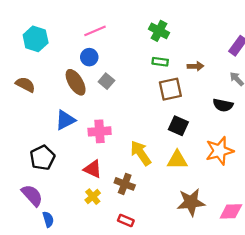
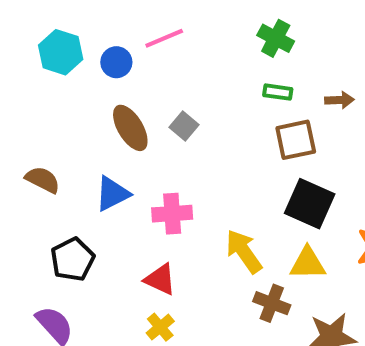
blue circle: (89, 57) -> (116, 62), moved
brown semicircle: (25, 85) -> (43, 180), moved
black square: (178, 126) -> (310, 204), size x1.4
brown cross: (125, 184) -> (272, 303), moved

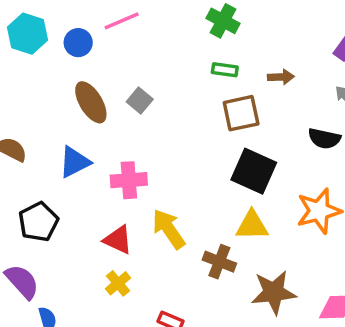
yellow arrow: (244, 251) -> (169, 229), moved

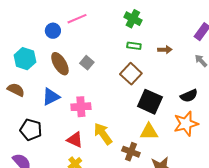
cyan hexagon: (28, 34) -> (25, 59), moved
brown square: (241, 113) -> (131, 74), moved, turned -35
black semicircle: (324, 139) -> (189, 96), moved, turned -36
black pentagon: (38, 222) -> (31, 130), turned -30

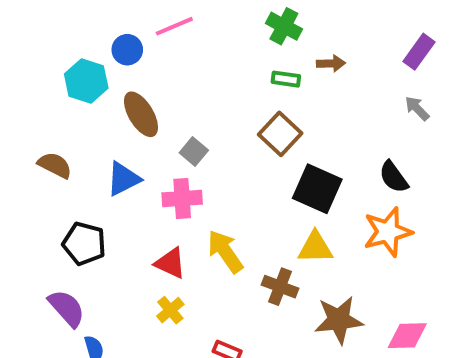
brown arrow: (165, 50) -> (331, 63), moved
cyan hexagon: (25, 59) -> (86, 81), moved
gray square: (87, 63) -> (194, 152), moved
black semicircle: (189, 96) -> (394, 177), turned 78

